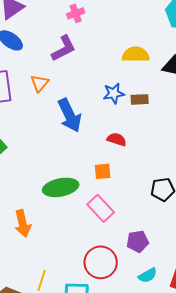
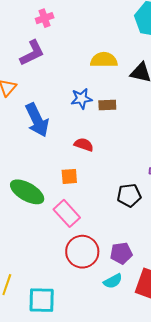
green ellipse: (61, 187) -> (27, 192), turned 40
purple pentagon: (138, 241) -> (121, 253), moved
red circle: (101, 262) -> (82, 252), moved

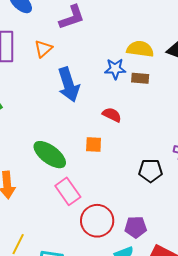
yellow semicircle: (104, 60) -> (140, 49), moved
pink rectangle: (67, 213) -> (68, 191), moved

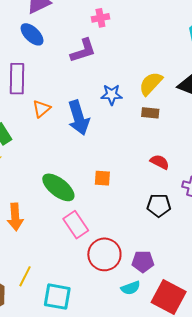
orange triangle: (43, 49) -> (41, 109), moved
yellow semicircle: (140, 49) -> (151, 84), turned -56
blue star: (115, 69) -> (112, 95), moved
red semicircle: (112, 115) -> (160, 162), moved

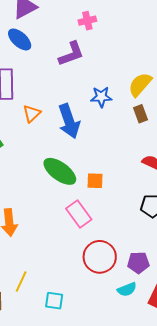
brown rectangle: (150, 113) -> (140, 114), turned 66
green ellipse: (58, 187) -> (60, 171), moved
pink rectangle: (76, 225) -> (79, 214), moved
cyan square: (57, 297) -> (54, 301), size x0.7

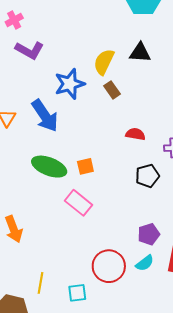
pink cross: (87, 21) -> (14, 20), moved
purple L-shape: (71, 54) -> (30, 50), turned 64
blue star: (101, 97) -> (70, 84), size x1.4
red circle: (100, 257) -> (109, 266), moved

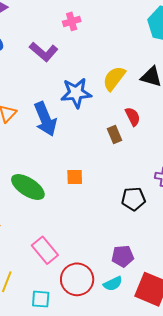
pink cross: (14, 20) -> (72, 21), moved
brown rectangle: (112, 90) -> (114, 134), moved
red semicircle: (135, 134) -> (133, 117), moved, turned 42
green ellipse: (49, 167) -> (28, 187), moved
pink rectangle: (79, 203) -> (45, 250), moved

